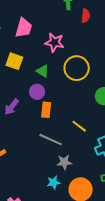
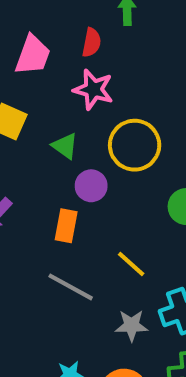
red semicircle: (86, 16) -> (92, 42), moved
purple circle: (37, 92) -> (91, 186), moved
gray star: (64, 162) -> (132, 325), moved

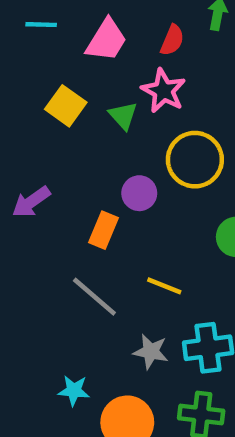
green triangle: (65, 146) -> (123, 116), moved
yellow line: (131, 264) -> (164, 286), turned -32

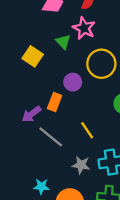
yellow square: (66, 106) -> (33, 56), moved
purple arrow: (31, 202) -> (32, 114), moved
yellow line: (164, 286) -> (87, 130), turned 36

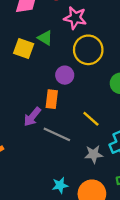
pink star: (84, 28) -> (75, 18), moved
yellow square: (33, 56) -> (24, 49), moved

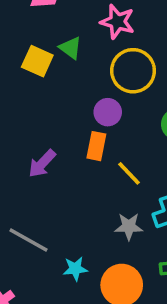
purple circle: (65, 75) -> (108, 112), moved
orange rectangle: (52, 99) -> (96, 146), moved
gray line: (57, 134) -> (28, 240), moved

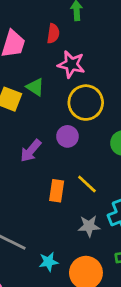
orange rectangle: (96, 146) -> (57, 191), moved
purple arrow: (42, 164) -> (31, 151), moved

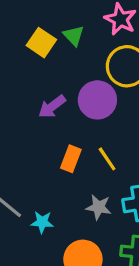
purple circle: (67, 136) -> (97, 100), size x1.5
cyan star: (48, 262) -> (42, 222), moved

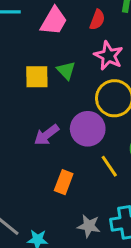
yellow square: (41, 43) -> (37, 77), turned -35
yellow line: (107, 159) -> (109, 166), moved

